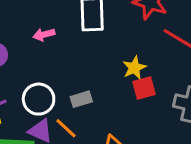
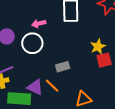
white circle: (39, 99) -> (32, 43), moved

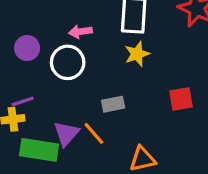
yellow star: (98, 47) -> (137, 54), moved
purple triangle: (35, 87) -> (66, 134), turned 42

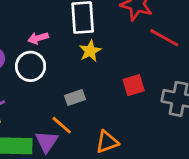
purple triangle: (66, 134) -> (47, 142), moved

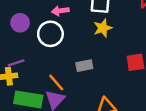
orange line: (62, 125) -> (56, 83), moved

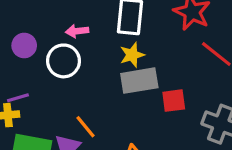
gray rectangle: (84, 66) -> (139, 81), moved, size x1.6
orange line: (56, 83) -> (86, 127), moved

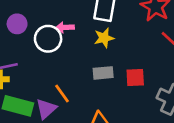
pink arrow: (77, 31) -> (65, 27), moved
gray rectangle: (139, 81) -> (103, 73), moved, size x0.7

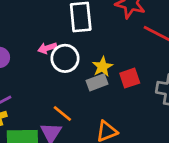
yellow star: (104, 38) -> (102, 67), moved
white circle: (48, 39) -> (65, 58), moved

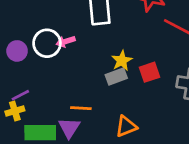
white circle: (65, 58) -> (47, 43), moved
orange line: (62, 114) -> (81, 108), turned -36

